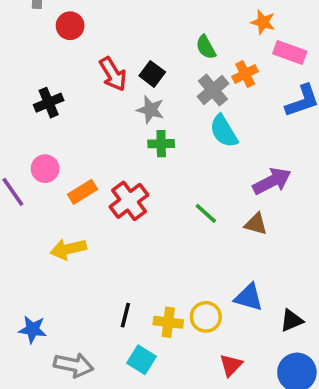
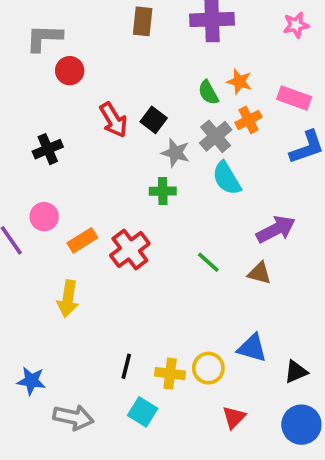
orange star: (263, 22) -> (239, 82), moved
gray star: (150, 110) -> (176, 153), moved
yellow arrow: (68, 249) -> (68, 299), turned -68

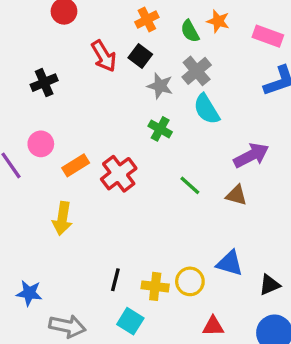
orange cross: (248, 120) -> (147, 20), moved
green cross: (163, 191) -> (160, 129), moved, turned 30
red triangle: (234, 417) -> (213, 326), turned 45

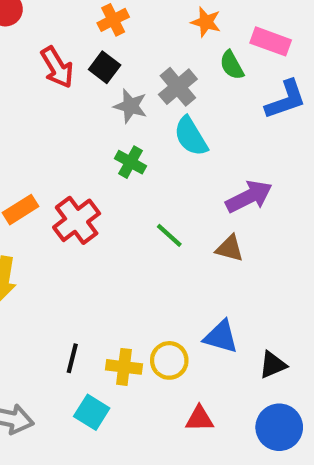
green semicircle: (190, 31) -> (232, 65), moved

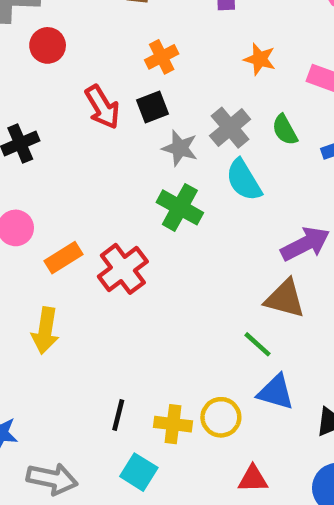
green semicircle: (232, 65) -> (285, 130), moved
black square: (105, 67) -> (152, 107), turned 32
green cross: (130, 162) -> (180, 207), size x1.4
green line: (169, 235) -> (257, 344), moved
brown triangle: (230, 248) -> (285, 299), size x1.4

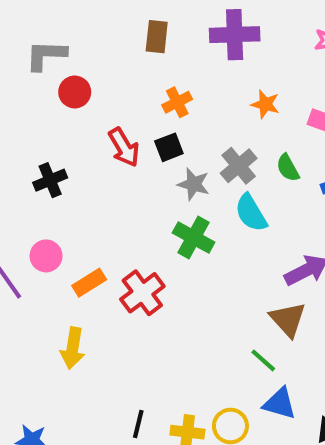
brown triangle: (285, 299) -> (288, 319), turned 33

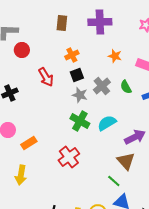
black square: (169, 147) -> (77, 75), moved
cyan semicircle: (251, 213) -> (107, 123), moved, turned 90
red cross: (142, 293) -> (69, 157), moved

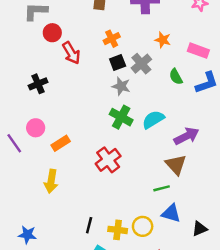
red arrow: (46, 77) -> (71, 53), moved
gray cross: (102, 86) -> (141, 64), moved
green line: (114, 181) -> (162, 188), turned -56

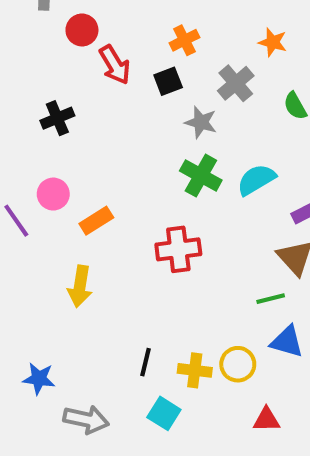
black square: (118, 62) -> (168, 81), moved
red cross: (108, 160) -> (178, 249), turned 30

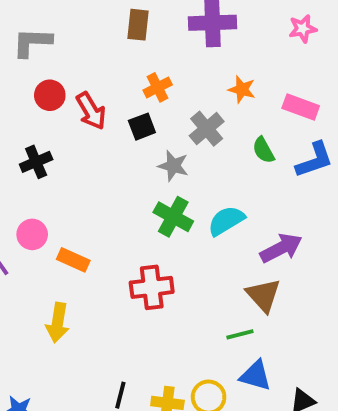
red circle: (82, 30) -> (50, 95), moved
orange rectangle: (96, 221) -> (73, 260), turned 56

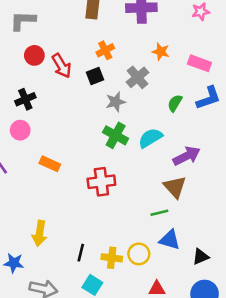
green semicircle: (263, 150) -> (175, 103), moved, turned 60
gray star: (173, 166) -> (116, 102), turned -30
pink circle: (32, 234) -> (20, 130), moved
yellow arrow: (58, 323) -> (40, 233), moved

